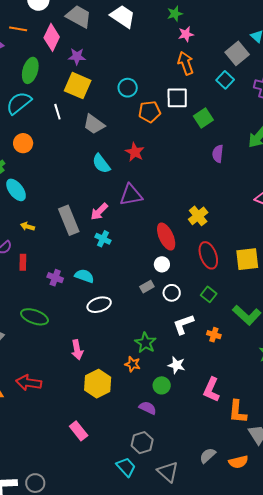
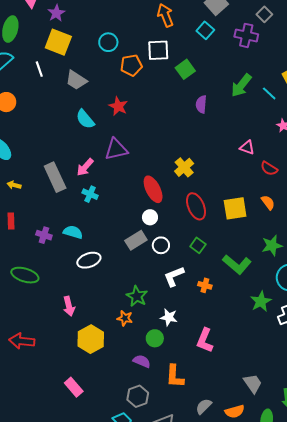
purple star: (77, 56) -> (56, 13), turned -30
gray rectangle: (147, 287) -> (136, 240), size x1.5
orange L-shape: (238, 412) -> (175, 376), moved

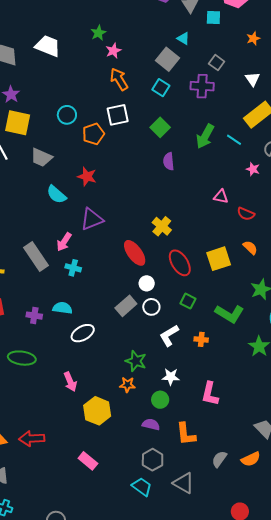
green square: (185, 69) -> (160, 127), moved
white circle: (150, 217) -> (147, 283), moved
red arrow: (22, 341) -> (32, 439), moved

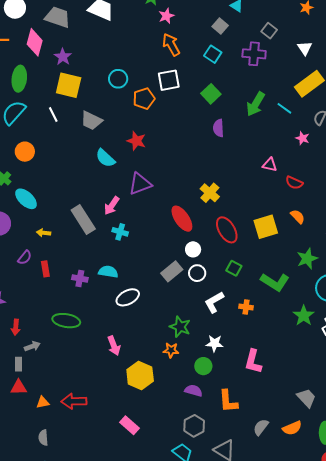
gray square: (167, 59) -> (220, 26), size x0.7

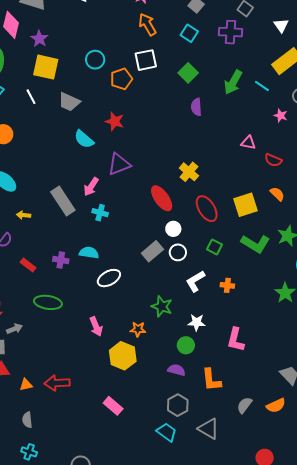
red rectangle: (45, 269) -> (28, 265), moved, turned -42
green L-shape: (275, 282) -> (255, 244), moved
orange star: (171, 350) -> (138, 329), moved

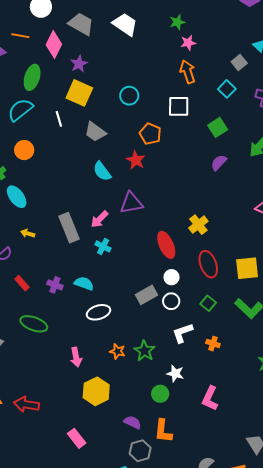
orange pentagon: (121, 79) -> (150, 134), moved, turned 30
purple semicircle: (196, 107) -> (219, 163), turned 36
orange star: (138, 329) -> (117, 351), moved
purple semicircle: (176, 370) -> (133, 422), moved
orange L-shape: (211, 380) -> (163, 431), moved

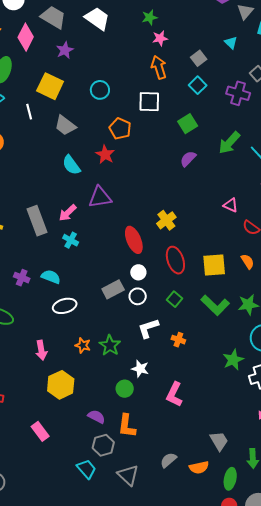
gray square: (239, 63) -> (199, 58), moved
purple star: (79, 64) -> (65, 50), moved

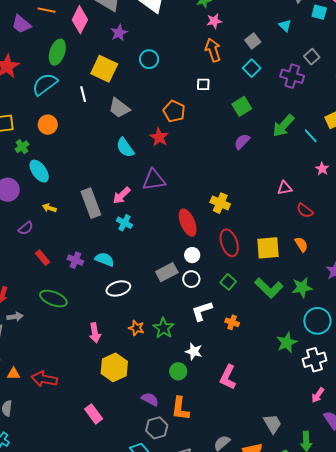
cyan circle: (100, 90) -> (149, 59), moved
white square: (149, 102) -> (203, 84), size x0.6
pink triangle: (231, 205) -> (285, 188), turned -35
yellow cross: (166, 220) -> (220, 203), turned -30

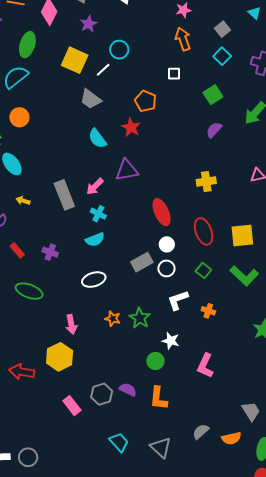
white line: (83, 94) -> (103, 70), moved, turned 63
yellow cross: (220, 203) -> (206, 181), moved, turned -30
cyan semicircle: (105, 259) -> (95, 240), moved, turned 138
yellow hexagon: (114, 367) -> (60, 357), moved
gray hexagon: (157, 428) -> (102, 394), moved

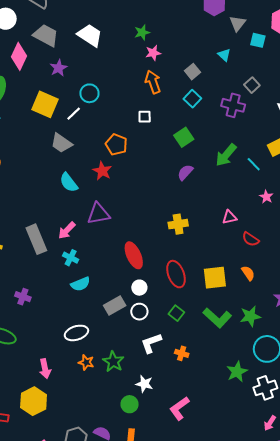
cyan semicircle: (95, 240) -> (80, 284), moved
white ellipse: (94, 280) -> (76, 333), moved
pink L-shape: (205, 366) -> (179, 408), turned 30

